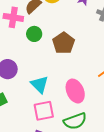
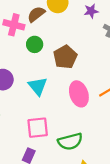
cyan triangle: (40, 84) -> (38, 86), moved
pink ellipse: (75, 91) -> (79, 94), moved

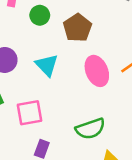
pink square: (38, 128) -> (30, 113), moved

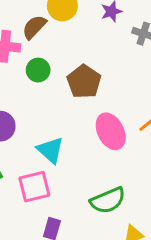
cyan triangle: (47, 65) -> (50, 150), moved

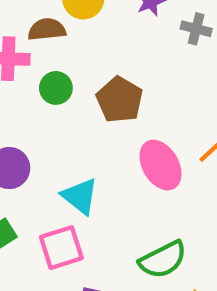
brown semicircle: (34, 27) -> (47, 29), turned 44

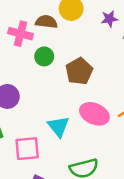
pink ellipse: (160, 165) -> (94, 114), turned -48
cyan triangle: (80, 196) -> (58, 126), moved

